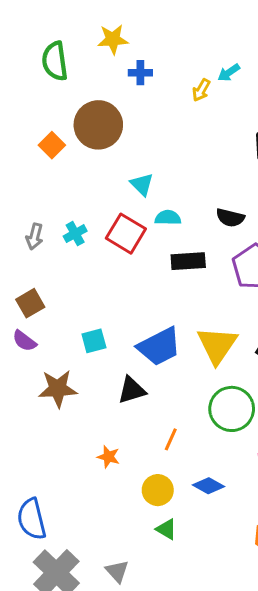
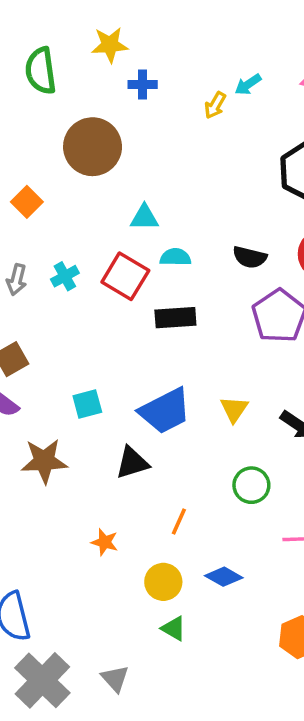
orange square: (52, 145) -> (27, 202), moved
cyan triangle: (142, 184) -> (144, 217), turned -45
black rectangle: (188, 261) -> (175, 318), moved
yellow triangle: (217, 345) -> (234, 409), size x0.6
green circle: (232, 409) -> (251, 485), size x0.7

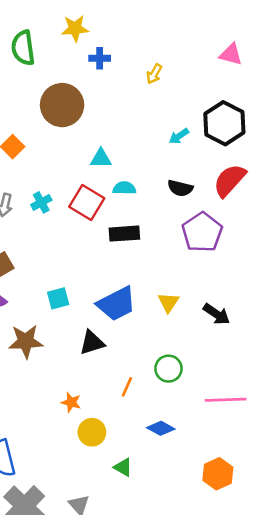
cyan arrow: (248, 85) -> (179, 136), moved
green circle: (251, 485) -> (169, 369), moved
yellow circle: (163, 582) -> (92, 432), moved

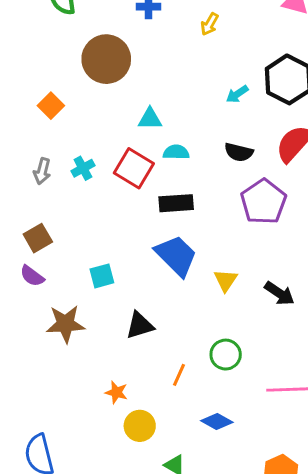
blue trapezoid: (117, 304) -> (176, 256), moved, turned -108

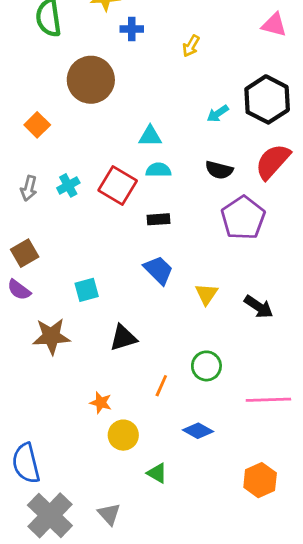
cyan triangle: (150, 119) -> (150, 136), moved
black rectangle: (176, 203) -> (159, 219), size x0.7
blue trapezoid: (176, 256) -> (159, 270), size x0.7

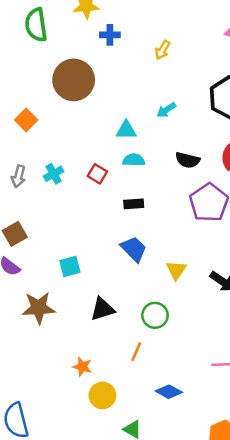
cyan arrow: (218, 114) -> (166, 110), moved
red square: (118, 185) -> (97, 174), size x0.6
green circle: (206, 366) -> (155, 315), moved

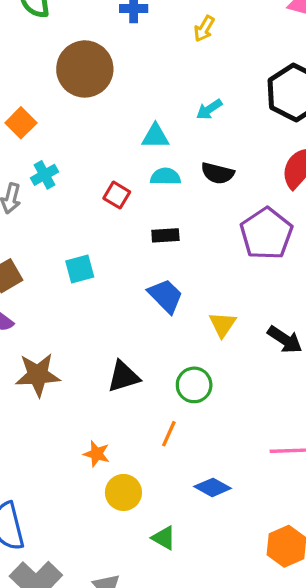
black semicircle: (188, 160) -> (218, 173), moved
cyan cross: (54, 174) -> (44, 175), moved
cyan square: (70, 266) -> (80, 269), moved

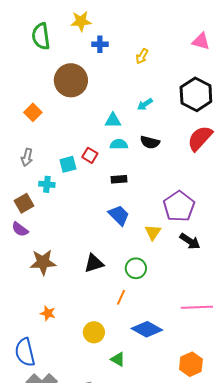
cyan cross: (44, 175) -> (47, 184), moved, turned 35
purple pentagon: (266, 234) -> (179, 206), moved
cyan square: (80, 269) -> (68, 164), moved
orange star: (97, 454) -> (48, 313), moved
blue diamond: (213, 487) -> (147, 329), size x1.4

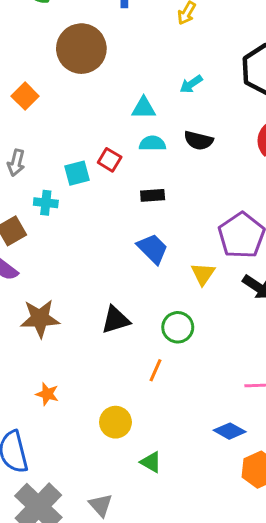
blue diamond: (147, 329) -> (230, 431), moved, size x0.7

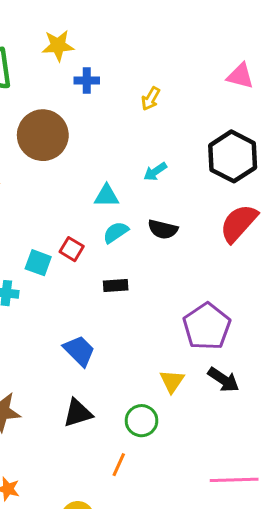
cyan semicircle: (153, 143) -> (116, 232), turned -35
cyan square: (77, 173) -> (38, 263), turned 35
blue trapezoid: (153, 249) -> (79, 351), moved
yellow triangle: (203, 274) -> (172, 381), moved

